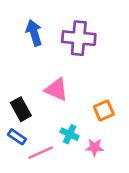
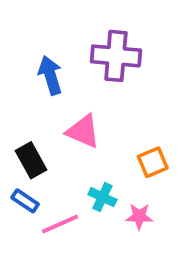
blue arrow: (34, 33) -> (50, 75), moved

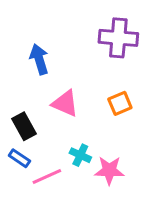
purple cross: (116, 56) -> (118, 38), moved
orange square: (153, 162) -> (120, 103), moved
pink star: (139, 216) -> (109, 170), size x1.4

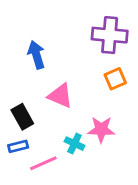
orange square: (120, 103) -> (115, 79), moved
blue rectangle: (19, 158) -> (18, 146), turned -48
pink star: (109, 170) -> (101, 129), moved

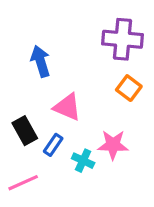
orange square: (115, 79) -> (129, 88), turned -30
blue rectangle: (18, 146) -> (53, 145), moved, turned -42
pink line: (43, 163) -> (23, 183), moved

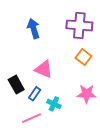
blue arrow: (41, 61) -> (34, 29), moved
pink star: (113, 145) -> (87, 94), moved
pink line: (23, 183) -> (32, 118), moved

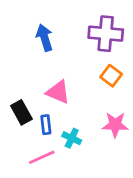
blue rectangle: (35, 94) -> (46, 125), turned -40

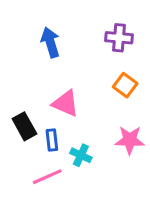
purple cross: (106, 34) -> (119, 38), size x0.7

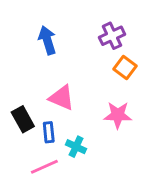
purple cross: (119, 38) -> (112, 36), turned -30
orange square: (125, 85) -> (125, 67), moved
pink star: (130, 140) -> (118, 115), moved

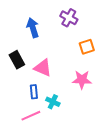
purple cross: (112, 36) -> (69, 18), moved, turned -36
orange square: (125, 67) -> (87, 47), turned 35
black rectangle: (23, 119) -> (17, 60), moved

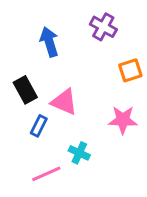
blue rectangle: (34, 92) -> (39, 126), moved, turned 32

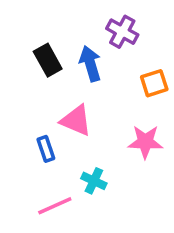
blue arrow: (49, 42) -> (90, 64), moved
black rectangle: (25, 90) -> (48, 60), moved
blue rectangle: (39, 126) -> (46, 149), turned -45

